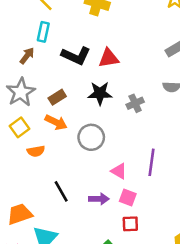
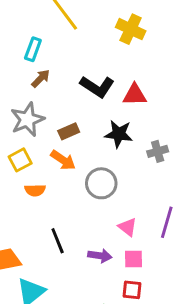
cyan rectangle: (43, 32) -> (33, 49), moved
pink square: (128, 198) -> (133, 259), turned -30

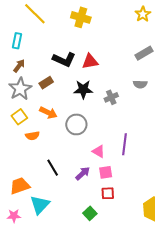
brown arrow: (41, 78) -> (19, 66), moved
brown rectangle: (69, 131) -> (46, 83), moved
purple arrow: (100, 256) -> (83, 173), turned -42

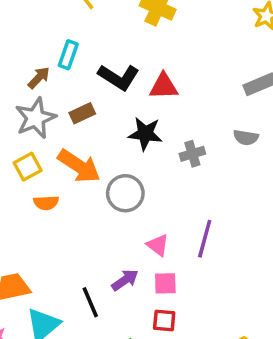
cyan rectangle: (17, 41) -> (68, 55), moved
orange arrow: (48, 113) -> (79, 166), size x1.4
black line: (53, 168) -> (90, 302), moved

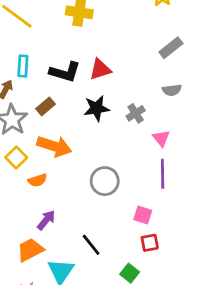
gray circle: (125, 193) -> (105, 181), moved
pink triangle: (158, 245) -> (161, 138), moved, turned 30
purple arrow: (125, 280) -> (46, 220), moved
pink square: (165, 283) -> (143, 215), turned 36

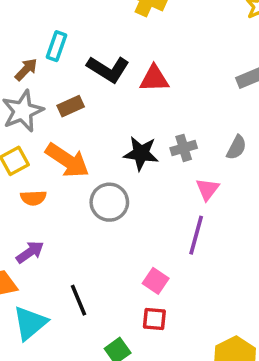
gray semicircle: (172, 90) -> (236, 147), moved, turned -72
black star: (96, 108) -> (141, 153), moved
gray circle: (105, 181) -> (109, 202), moved

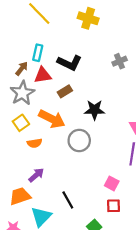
red triangle: (154, 79) -> (43, 75), moved
brown rectangle: (71, 106) -> (65, 91), moved
gray cross: (184, 148) -> (120, 61), moved

